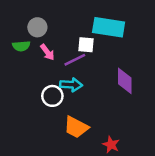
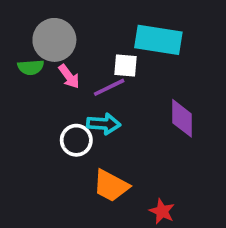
gray circle: (37, 27) -> (54, 40), size x1.5

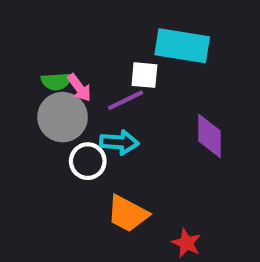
gray circle: (54, 40) -> (63, 117), moved
green semicircle: (31, 67) -> (56, 81), moved

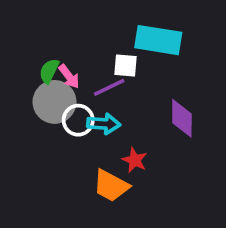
green semicircle: (56, 81) -> (49, 71), turned 120
white circle: (88, 161) -> (78, 120), moved
red star: (186, 243) -> (135, 160), moved

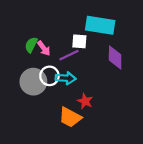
gray circle: (55, 102) -> (33, 82), moved
purple diamond: (182, 118) -> (115, 57), moved

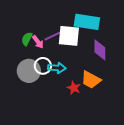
white square: (79, 41) -> (69, 36), size x1.6
purple line: (69, 55) -> (53, 36), moved
orange trapezoid: (70, 117) -> (91, 80), moved

